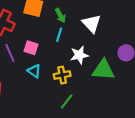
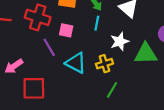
pink square: (31, 48) -> (66, 30), moved
cyan triangle: (34, 71) -> (76, 63), size x1.5

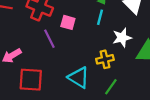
cyan triangle: (76, 63) -> (79, 77), moved

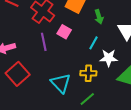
cyan line: (100, 17) -> (93, 43), moved
red square: (31, 80) -> (18, 74), turned 30

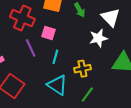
cyan line: (93, 43) -> (55, 57), moved
white star: (109, 58) -> (98, 38), moved

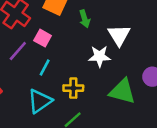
purple line: (31, 48) -> (18, 51), turned 54
cyan triangle: (57, 85) -> (40, 101), turned 40

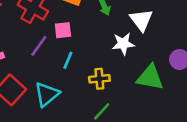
pink square: (43, 38) -> (63, 30), turned -30
cyan triangle: (40, 101) -> (47, 94), moved

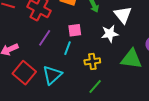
pink square: (63, 30) -> (75, 30), moved

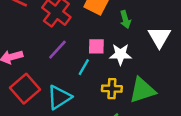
white star: (110, 34) -> (120, 54), moved
green triangle: (131, 59) -> (142, 90), moved, turned -35

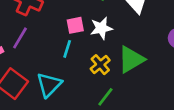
purple line: (57, 50) -> (20, 38), moved
yellow cross: (112, 89) -> (100, 65), turned -30

